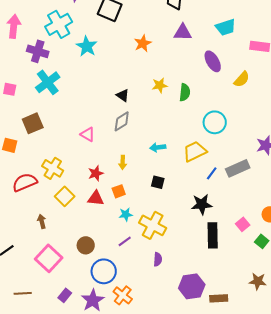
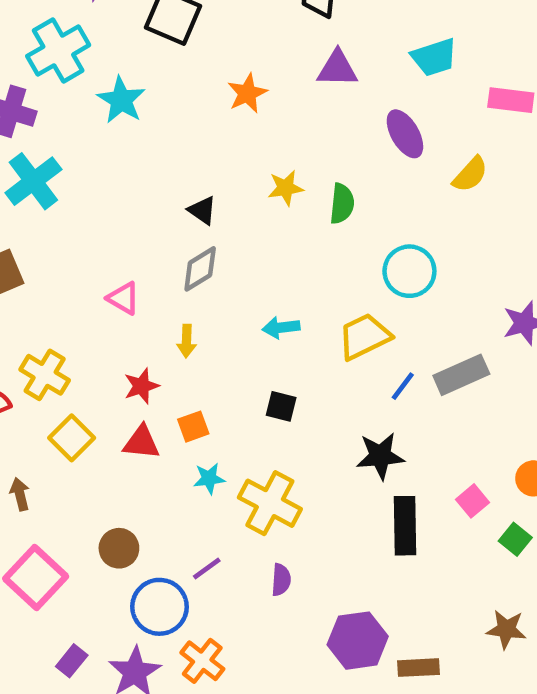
yellow arrow: (123, 162) -> (187, 341), moved
purple line: (125, 241) -> (207, 568), moved

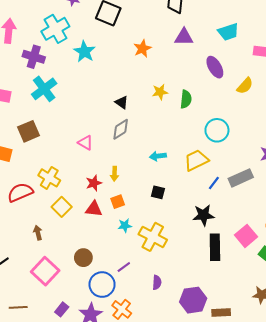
yellow arrow: (187, 341) -> (114, 174), moved
pink square: (473, 501) -> (246, 236), size x1.5
purple semicircle: (281, 580) -> (157, 282), moved

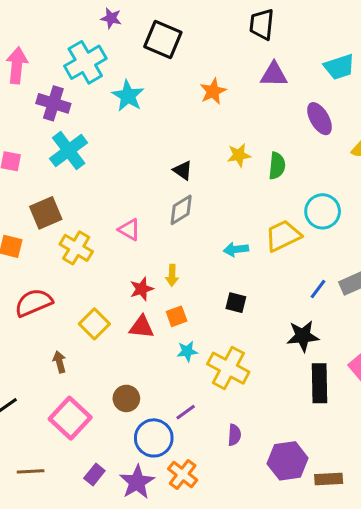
yellow trapezoid: (196, 160) -> (283, 236), moved
yellow cross: (49, 178) -> (76, 248), moved

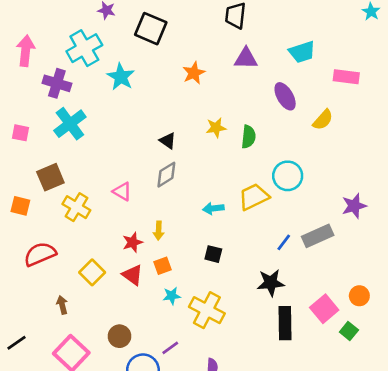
red triangle: (142, 327) -> (133, 275), turned 30

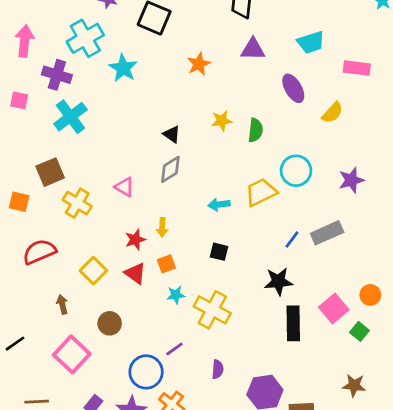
pink square: (20, 133) -> (19, 100), moved
purple star: (354, 206) -> (351, 180), moved
brown circle: (119, 336) -> (110, 323), moved

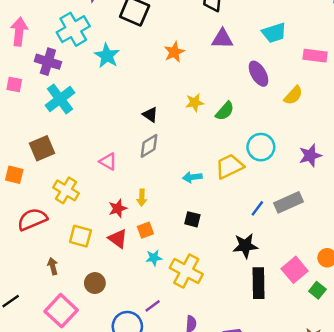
green semicircle: (255, 130) -> (225, 111), turned 35
yellow cross: (77, 203) -> (66, 190), moved
yellow square: (93, 271) -> (80, 236), turned -30

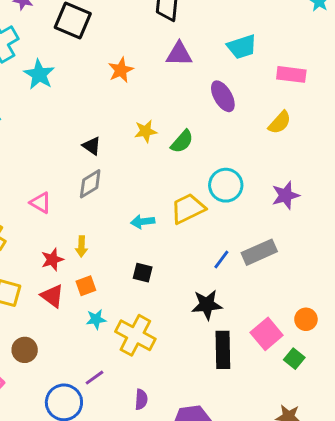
yellow semicircle: (293, 95) -> (280, 123), moved

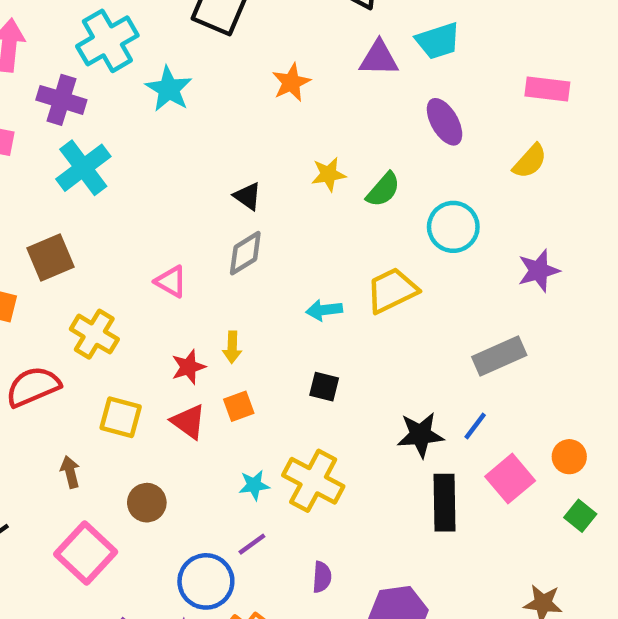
cyan trapezoid: (242, 47) -> (438, 41), moved
cyan circle: (226, 185) -> (453, 227), moved
blue line: (221, 260) -> (475, 426), moved
cyan star: (96, 319) -> (254, 485), moved
green square: (294, 359) -> (580, 516), moved

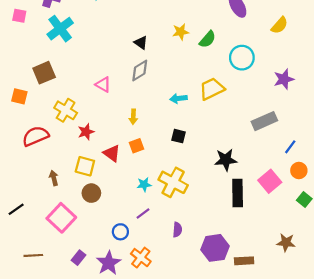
red star: (188, 367) -> (86, 132), moved
yellow square: (121, 417) -> (85, 166), moved
blue line: (475, 426) -> (290, 147), moved
blue circle: (206, 581) -> (120, 232), size x0.6

